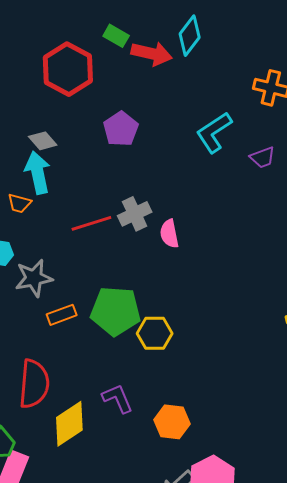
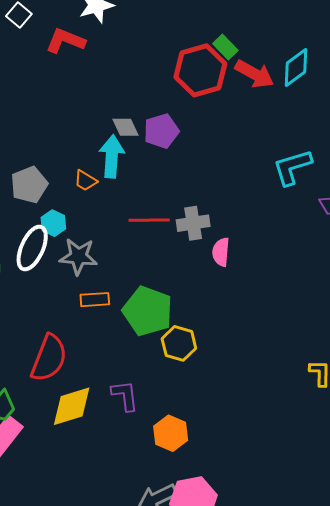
red hexagon: (68, 69) -> (200, 70), moved
purple pentagon: (121, 129) -> (161, 131), moved

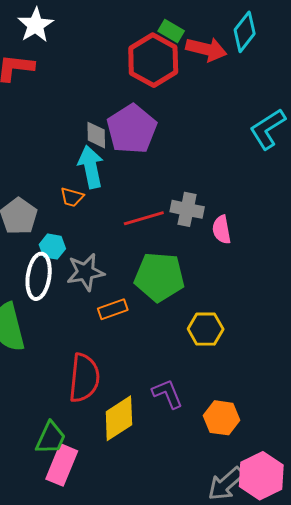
gray diamond: (125, 127) -> (96, 135), turned 40
purple pentagon: (161, 131) -> (132, 129), size x1.4
gray cross: (193, 223) -> (187, 209), turned 36
green pentagon: (148, 311) -> (159, 277), moved

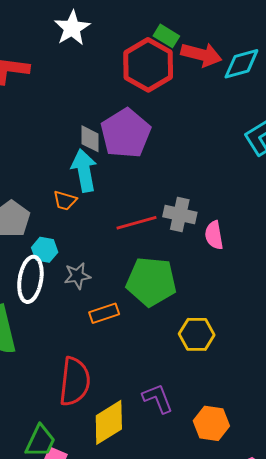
white star: (36, 25) -> (72, 28), moved
cyan diamond: (245, 32) -> (241, 64), moved, turned 36
gray star: (85, 272) -> (77, 276), size x0.7

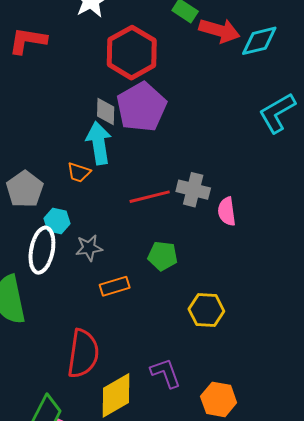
red hexagon: (148, 65) -> (132, 53), moved
green pentagon: (151, 282) -> (163, 256), size x0.6

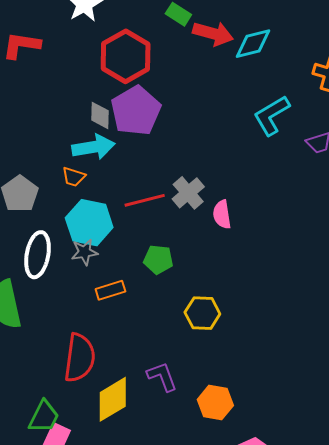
cyan arrow: (99, 143) -> (93, 147), turned 90
gray cross: (193, 190) -> (188, 193), turned 36
cyan hexagon: (57, 221) -> (89, 223), moved, size x1.8

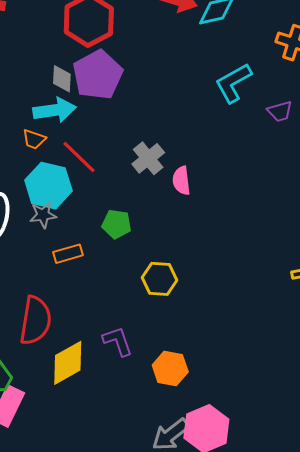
red line: (145, 200) -> (79, 157), moved, turned 57

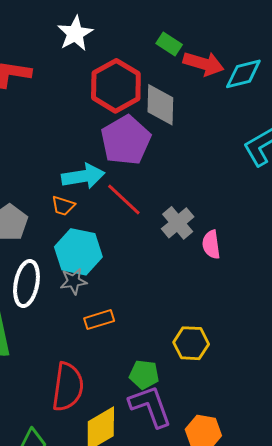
gray diamond: (62, 79) -> (160, 105), moved, size x1.5
red line: (79, 157) -> (124, 200), moved
green pentagon: (117, 224) -> (144, 375), moved
purple L-shape: (118, 341) -> (150, 406), size x1.4

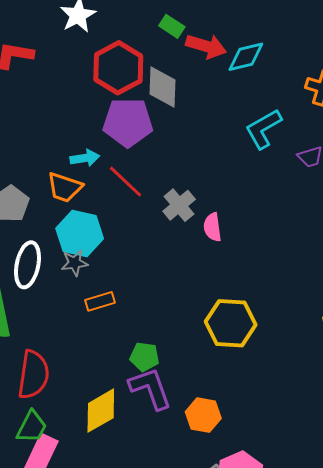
purple pentagon: (126, 140) -> (128, 122), turned 30
cyan arrow: (83, 176) -> (85, 158), size x0.7
orange trapezoid: (63, 206) -> (65, 187), size x1.5
yellow hexagon: (191, 343) -> (231, 323), moved, size x1.4
red semicircle: (68, 387) -> (33, 375), moved

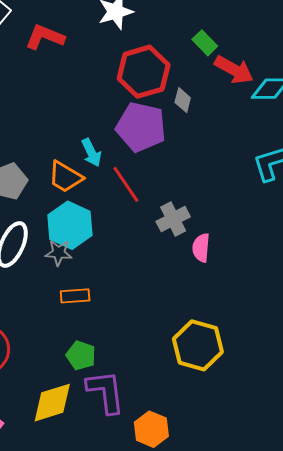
gray diamond: (163, 87) -> (183, 100), size x0.6
cyan arrow: (85, 158) -> (91, 153), turned 60
green pentagon: (144, 357) -> (81, 355), moved

